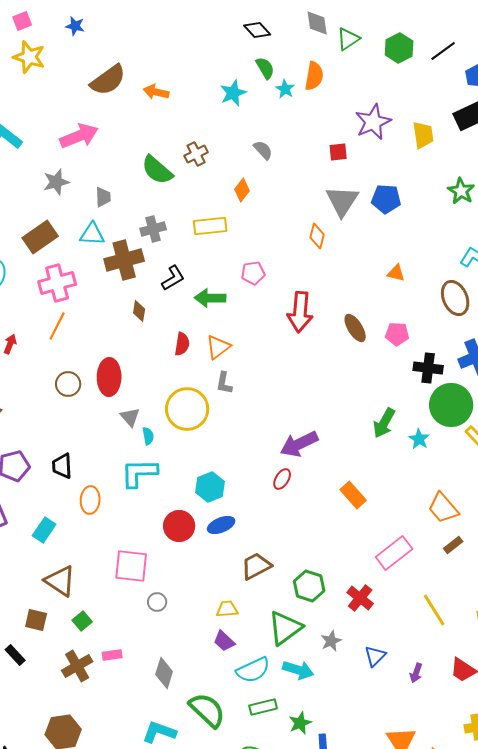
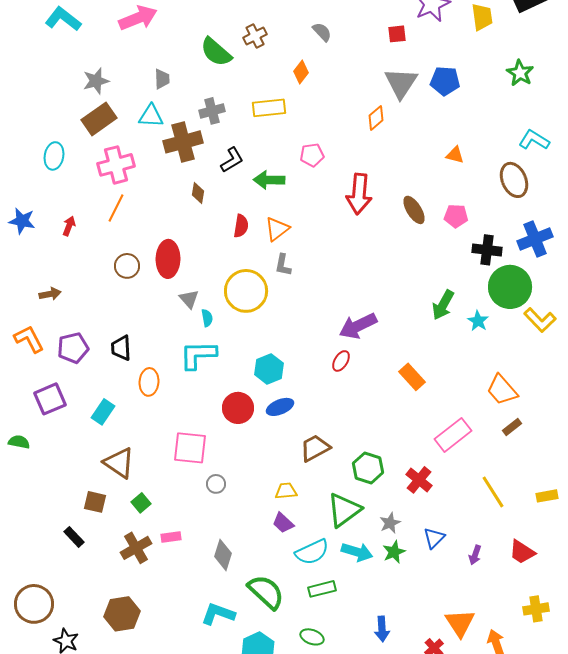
gray star: (56, 182) -> (96, 81), moved
orange diamond: (317, 236) -> (376, 118), turned 35
green star: (300, 723) -> (394, 552), moved

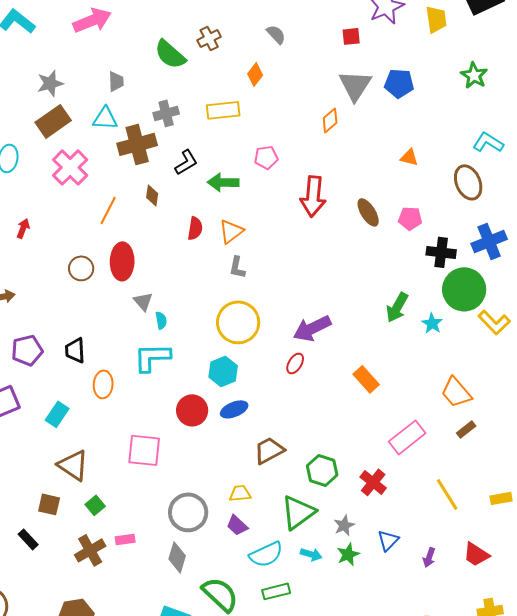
pink cross: (116, 165) -> (70, 167), turned -30
orange line: (116, 208) -> (108, 210), moved
yellow circle: (246, 291) -> (238, 322), moved
gray circle: (216, 484) -> (188, 512), moved, size x2.0
cyan arrow: (357, 552) -> (311, 554), size x0.7

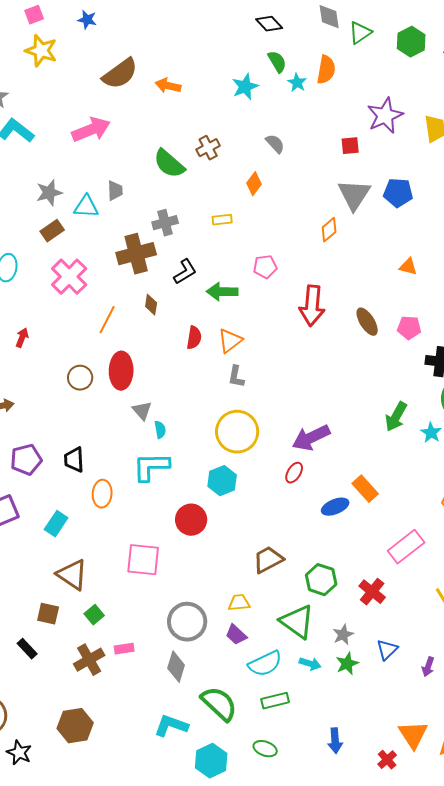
yellow rectangle: (223, 110) -> (222, 220), size x0.6
cyan triangle: (105, 118) -> (86, 207), moved
brown rectangle: (53, 121) -> (52, 231), size x0.7
blue ellipse: (234, 409) -> (335, 507), moved
green triangle: (298, 512) -> (297, 622), turned -48

